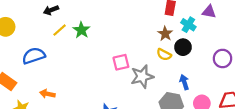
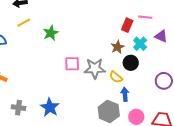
green star: (81, 30) -> (51, 33), moved
yellow semicircle: (164, 55) -> (116, 77), moved
gray star: (142, 77) -> (95, 68), moved

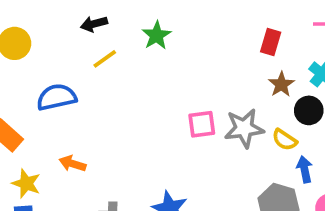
red rectangle: (127, 25) -> (271, 42), moved
green star: (51, 33) -> (156, 35), moved

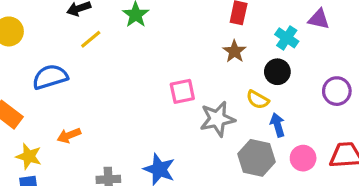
brown star: (281, 84) -> (234, 51), moved
gray star: (244, 128) -> (217, 119), moved
orange arrow: (72, 164) -> (69, 135), turned -35

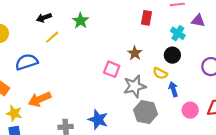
brown star: (234, 51) -> (135, 53), moved
pink square: (182, 91) -> (112, 69), turned 35
orange arrow: (69, 135) -> (40, 99), size x1.5
gray hexagon: (257, 158) -> (145, 112), moved

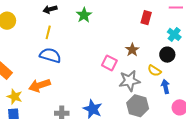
yellow line: (52, 37) -> (48, 32), moved, turned -40
blue semicircle: (27, 62) -> (50, 55), moved, turned 30

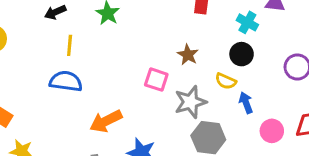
yellow line: (48, 32) -> (70, 45), moved
orange arrow: (40, 85) -> (106, 121), moved

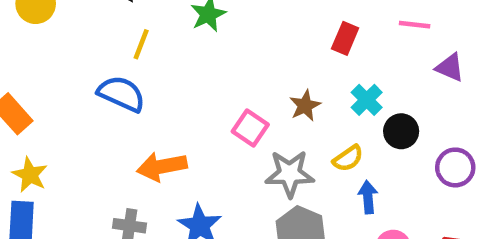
cyan cross: (247, 22) -> (367, 100), moved
black circle: (242, 54) -> (401, 131), moved
yellow semicircle: (226, 81) -> (348, 158), turned -75

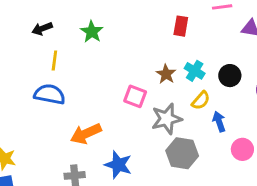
cyan cross: (367, 100) -> (195, 71), moved

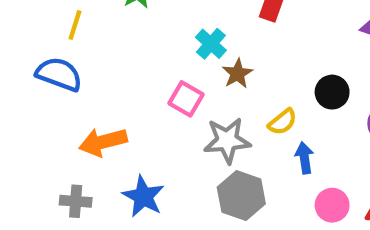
cyan cross: (195, 71) -> (211, 44), moved

